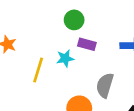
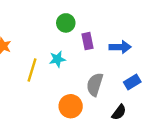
purple rectangle: (87, 44) -> (88, 41), moved, turned 63

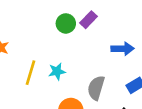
purple rectangle: (88, 41) -> (89, 20), moved, turned 56
cyan star: (57, 59) -> (57, 71), moved

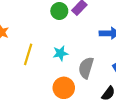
cyan star: (57, 71) -> (60, 53), moved

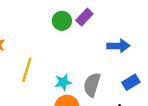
cyan star: (60, 53) -> (63, 82), moved

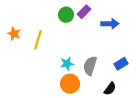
blue arrow: (118, 46) -> (110, 24), moved
yellow line: (27, 70) -> (38, 40), moved

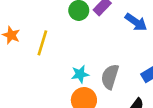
blue arrow: (110, 24) -> (136, 22), turned 36

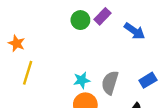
yellow line: (42, 43) -> (28, 73), moved

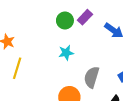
cyan star: (82, 80) -> (66, 53), moved

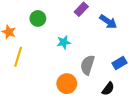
green circle: (65, 21) -> (38, 18), moved

